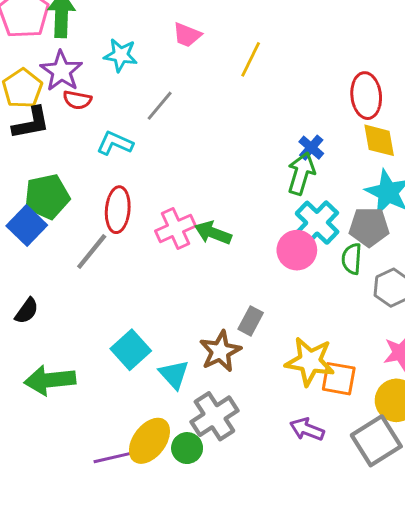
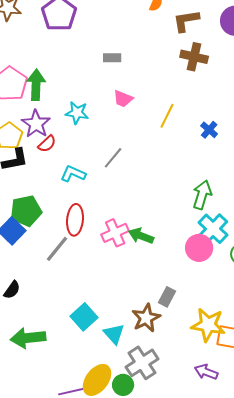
red semicircle: (77, 100) -> (47, 144), turned -54
gray line: (160, 106) -> (113, 158), moved
blue cross: (311, 148) -> (209, 130), moved

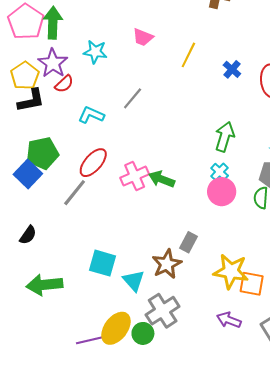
red ellipse: (75, 220) -> (93, 163), turned 36
cyan cross: (213, 229) -> (220, 172), moved, size x0.6
cyan square: (84, 317) -> (103, 263), turned -32

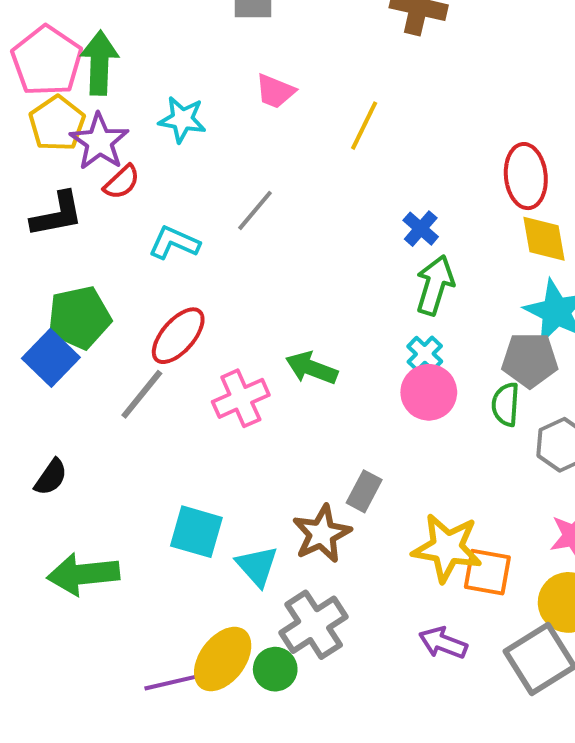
blue cross: (232, 69) -> (421, 229), moved
yellow pentagon: (25, 76) -> (57, 123), moved
pink cross: (135, 176) -> (241, 398), moved

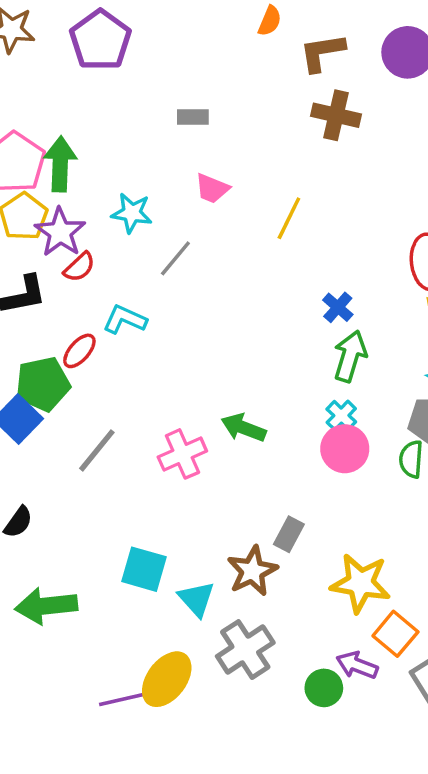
gray line: (255, 210) -> (175, 258), moved
red ellipse: (178, 336) -> (79, 351), moved, size x0.7
orange square: (487, 572) -> (395, 634), moved, turned 30
green circle: (275, 669) -> (324, 688), moved

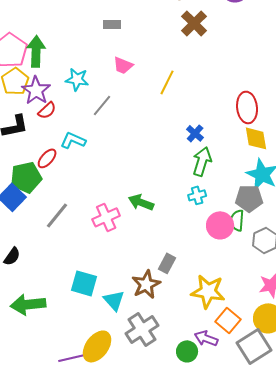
brown cross: (336, 115) -> (194, 23), turned 32
cyan cross: (341, 416) -> (197, 195), turned 30
pink circle: (345, 449) -> (220, 225), moved

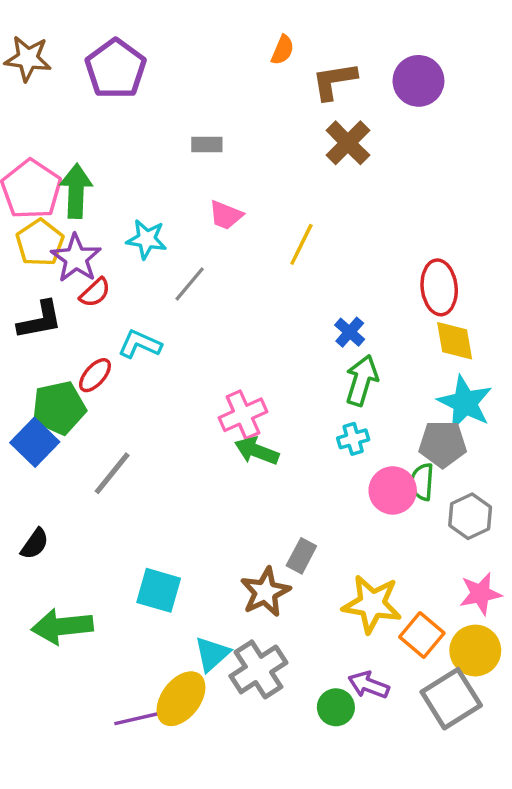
pink cross: (106, 217) -> (243, 415), moved
cyan triangle: (114, 300) -> (212, 654), moved, turned 30
orange square: (228, 320) -> (422, 635), moved

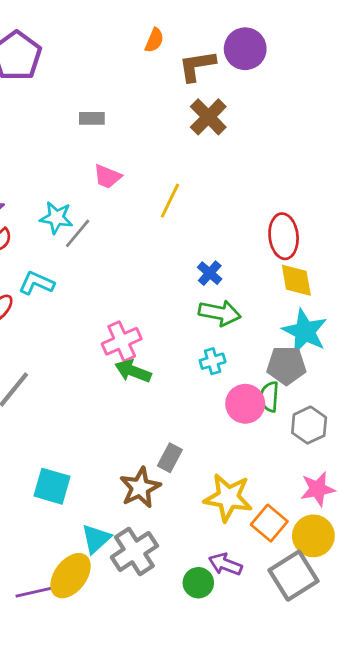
purple circle: (418, 81) -> (245, 49), moved
cyan star: (147, 239) -> (56, 218), moved
green arrow: (362, 380) -> (220, 313), turned 84

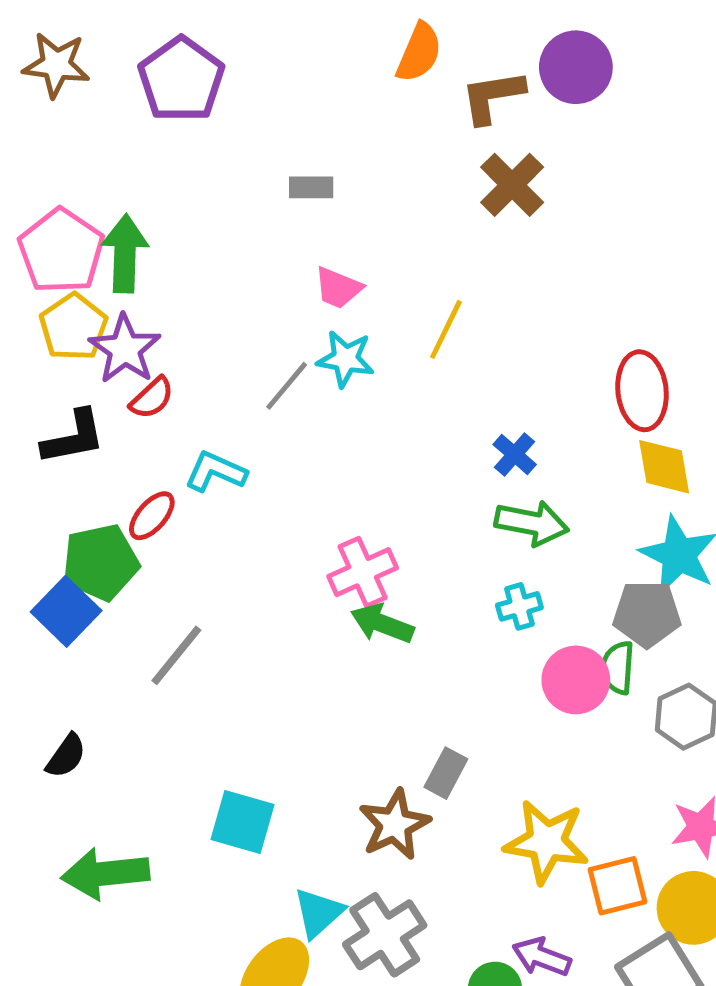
orange semicircle: (154, 40) -> (419, 53), size x1.4
cyan star: (56, 218) -> (345, 359), moved
orange square: (269, 523) -> (618, 886), turned 36

